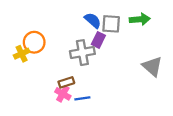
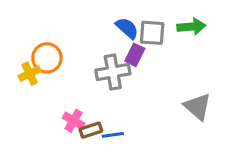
gray triangle: (152, 66) -> (198, 107), moved
brown rectangle: (66, 82) -> (91, 130), moved
pink cross: (63, 94) -> (74, 121), moved

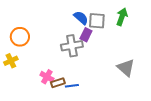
green arrow: (191, 27) -> (122, 17), turned -66
orange circle: (47, 58) -> (20, 37), moved
yellow cross: (30, 74) -> (11, 61), moved

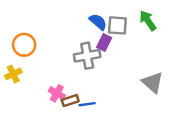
green arrow: (122, 17) -> (148, 21), turned -54

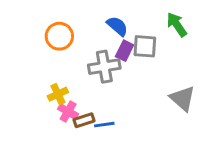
gray square: (117, 25) -> (145, 46), moved
orange circle: (24, 45) -> (59, 36), moved
yellow cross: (13, 74) -> (58, 94), moved

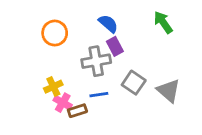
gray square: (145, 46) -> (134, 83), moved, turned 30
purple rectangle: (125, 51) -> (115, 46), turned -54
blue line: (104, 125) -> (99, 95), moved

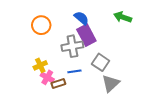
green arrow: (163, 22) -> (123, 17), turned -36
purple rectangle: (115, 46) -> (86, 35), size x1.5
gray triangle: (169, 91) -> (111, 83), moved, turned 36

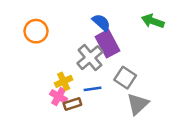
orange circle: (41, 25) -> (36, 31), moved
gray cross: (72, 46) -> (90, 58), turned -30
yellow cross: (40, 65) -> (64, 81), moved

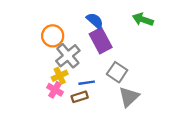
orange circle: (36, 31) -> (53, 36), moved
gray cross: (90, 58) -> (68, 56), moved
brown rectangle: (72, 104) -> (80, 97), moved

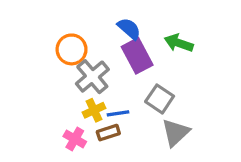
green arrow: (143, 19) -> (179, 43), moved
yellow cross: (60, 76) -> (94, 110), moved
pink cross: (55, 90) -> (75, 139), moved

